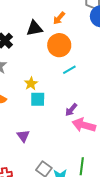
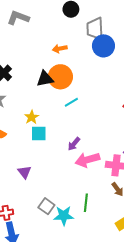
orange arrow: (59, 18) -> (60, 49), turned 40
black triangle: (34, 28) -> (45, 79), moved
pink arrow: (84, 125) -> (87, 160), turned -30

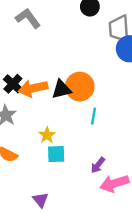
gray L-shape: (18, 18) -> (28, 18), turned 35
orange arrow: (60, 49) -> (33, 88), moved, size x1.6
cyan line: (71, 102) -> (93, 116), turned -48

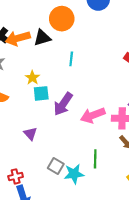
orange circle: (80, 87) -> (62, 19), moved
purple arrow: (98, 165) -> (63, 104), moved, size x1.6

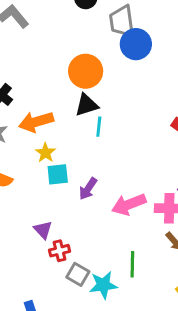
orange arrow: (18, 38) -> (36, 122), moved
black triangle: (42, 38) -> (87, 105), moved
purple arrow: (63, 104) -> (88, 189), size x0.7
red cross: (16, 176) -> (60, 251), moved

